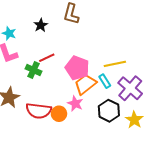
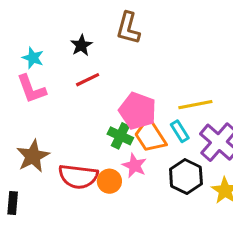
red line: (47, 58) -> (88, 80), moved
green cross: (34, 70) -> (120, 136), moved
orange trapezoid: (85, 84) -> (150, 136), turned -85

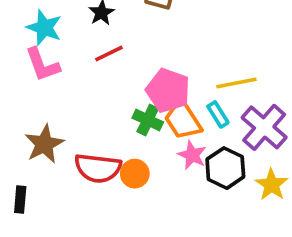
cyan star: (33, 58) -> (44, 28), size x1.4
pink star: (134, 166) -> (192, 155), moved

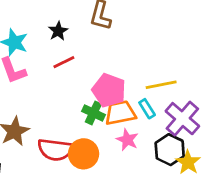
orange trapezoid: (183, 120) -> (120, 113), turned 112
black hexagon: (225, 168) -> (170, 150), moved
orange circle: (135, 174) -> (84, 154), size x1.4

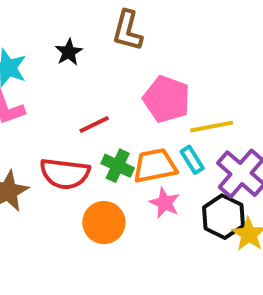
red line: (64, 62) -> (94, 125), moved
pink pentagon: (109, 90) -> (167, 99), moved
red semicircle: (55, 150) -> (65, 174), moved

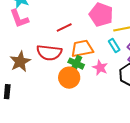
green cross: (118, 166) -> (76, 64), moved
orange trapezoid: (155, 166) -> (82, 49), moved

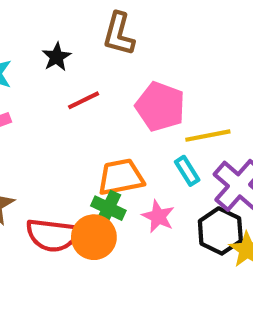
red line: (64, 28) -> (84, 100), moved
red semicircle: (49, 53) -> (52, 235), moved

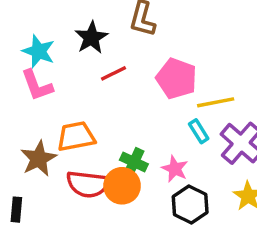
black star: (57, 57) -> (91, 38), size x1.4
orange trapezoid: (121, 177) -> (76, 136), moved
black hexagon: (220, 231) -> (190, 205), moved

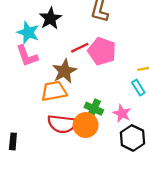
black star: (91, 38) -> (50, 18), moved
pink pentagon: (177, 79) -> (102, 51), moved
brown star: (39, 159) -> (64, 71), moved

